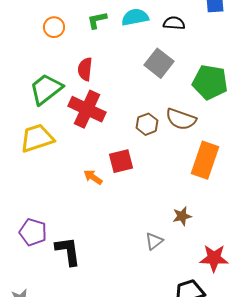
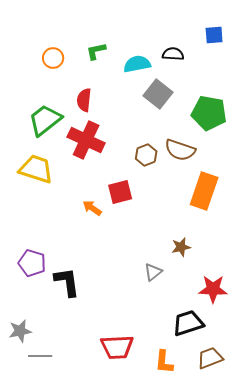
cyan semicircle: (135, 17) -> (137, 64), moved
yellow trapezoid: (37, 138) -> (36, 169), turned 36

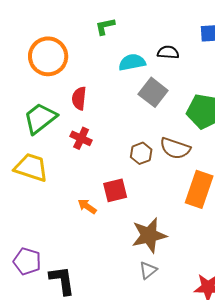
green L-shape: (96, 51) -> (105, 26), moved
orange circle: (53, 58) -> (48, 56), size x1.8
red cross: (86, 140) -> (81, 138), size x0.6
brown star: (181, 247) -> (149, 235), moved, size x1.8

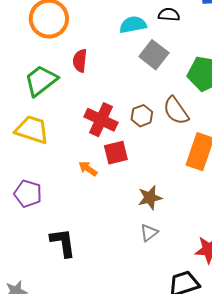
red cross: (81, 138) -> (101, 120), moved, size x1.5
brown semicircle: (175, 148) -> (176, 111), turned 36
brown star: (149, 235) -> (150, 198), size x0.7
purple pentagon: (27, 261) -> (28, 194), moved

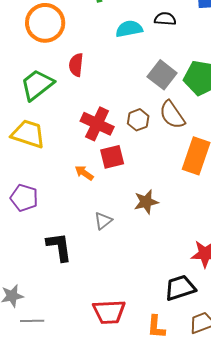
gray square: (154, 55) -> (162, 75), moved
gray triangle: (149, 233) -> (103, 221), moved

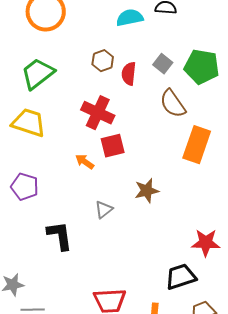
red semicircle: (76, 65) -> (129, 74), moved
gray square: (162, 75) -> (163, 64), size x0.7
brown hexagon: (138, 120) -> (103, 61), moved

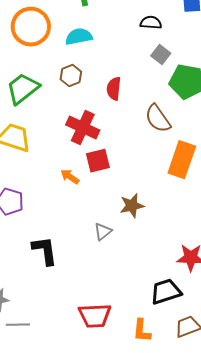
cyan semicircle: (130, 18) -> (79, 37), moved
brown hexagon: (103, 61) -> (71, 76), moved
gray square: (163, 64) -> (161, 55), moved
gray triangle: (104, 210) -> (103, 232), moved

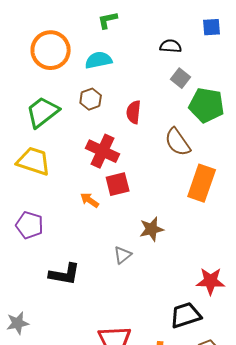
black L-shape: (45, 251) -> (65, 274), turned 108

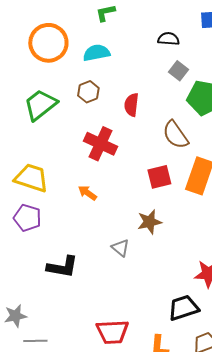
yellow trapezoid: (34, 161) -> (31, 178), moved
red square: (118, 184) -> (159, 177), moved
gray triangle: (123, 255) -> (120, 248), turned -42

